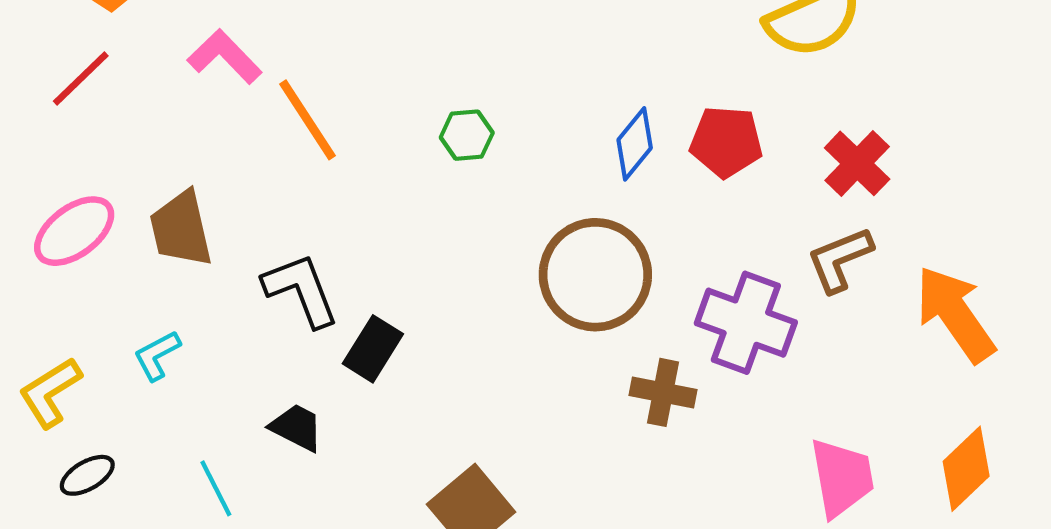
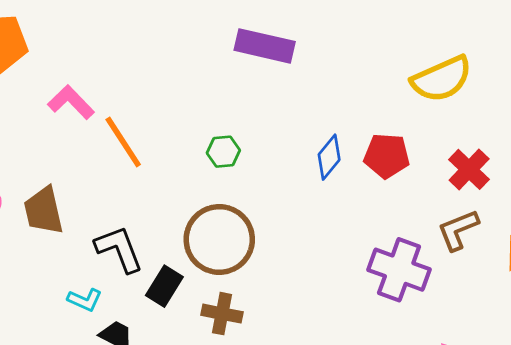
brown circle: (595, 275) -> (219, 239), moved
cyan L-shape: (157, 355) -> (85, 300), moved, turned -128
brown cross: (663, 392) -> (222, 314), moved

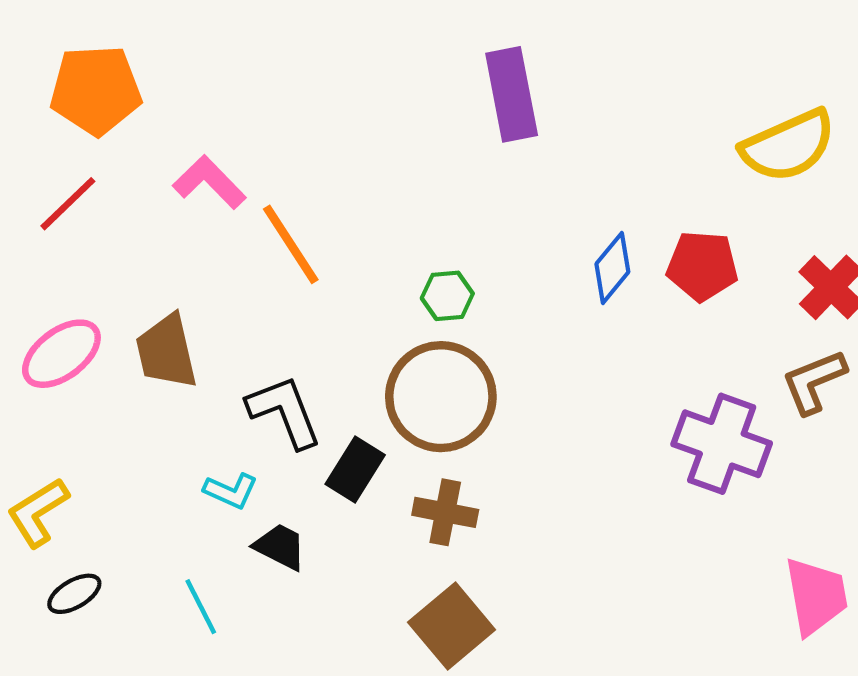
purple rectangle: (265, 46) -> (512, 94), turned 66
green hexagon: (223, 152) -> (447, 296), moved

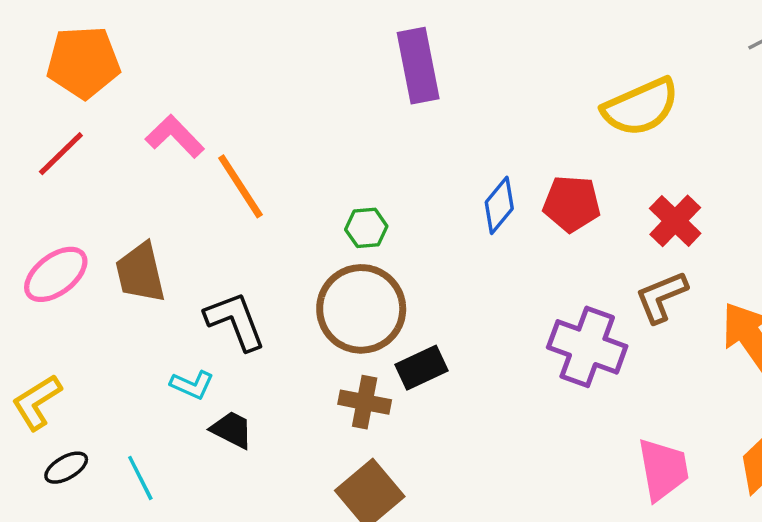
black rectangle: (355, 469) -> (422, 368), moved, turned 33
cyan line: (201, 607) -> (140, 478), moved

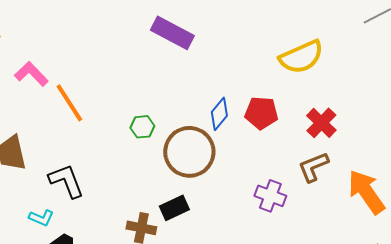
purple rectangle: (418, 66) -> (172, 33), turned -51
brown circle: (361, 309) -> (189, 152), moved
purple cross: (587, 347) -> (270, 196), size x0.7

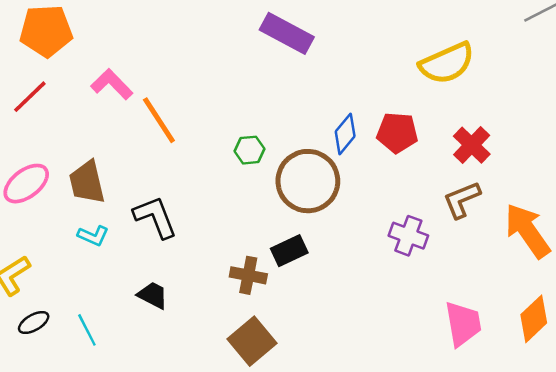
cyan L-shape: (41, 218) -> (93, 236), moved

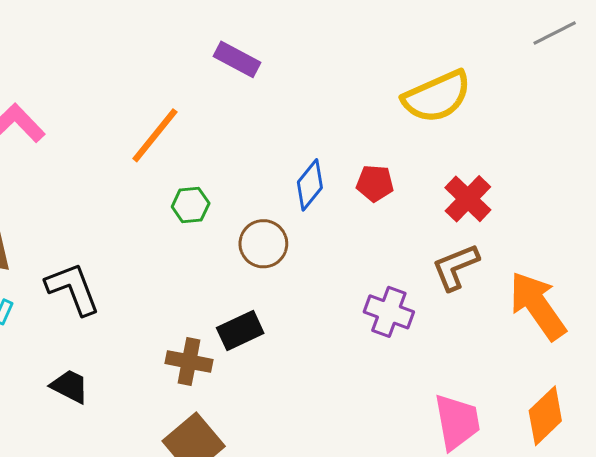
purple rectangle: (287, 33) -> (237, 59), size x0.7
orange line: (159, 120) -> (155, 135), moved, turned 72
red pentagon: (397, 133) -> (375, 183), size x0.7
brown circle: (308, 181) -> (263, 244), size x0.6

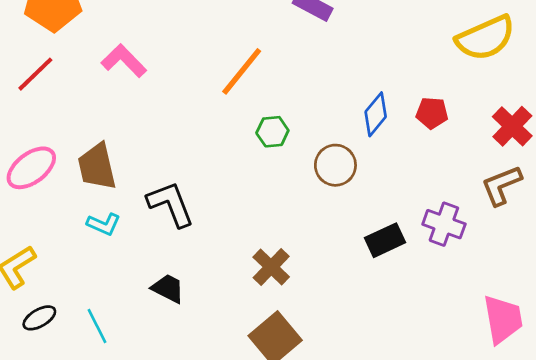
black rectangle: (240, 331) -> (385, 240), moved
brown cross: (189, 361) -> (271, 267), turned 33

